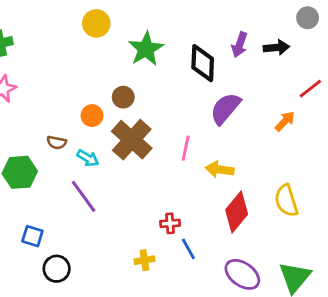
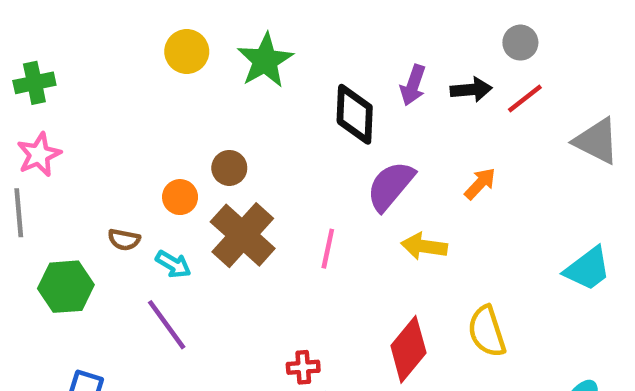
green star: (146, 49) -> (265, 60), moved
red line: (310, 89) -> (525, 99), moved
orange arrow: (285, 121) -> (480, 184), moved
yellow arrow: (220, 169) -> (424, 246), moved

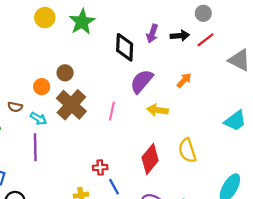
purple line: (167, 325) -> (35, 147), turned 35

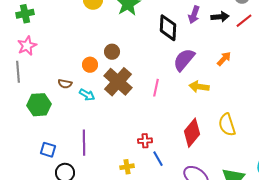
purple line: (35, 147) -> (84, 143), moved

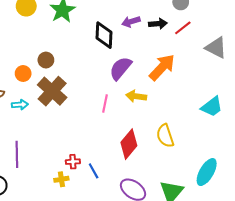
purple arrow: (194, 15) -> (131, 22), turned 54
orange arrow: (224, 59) -> (162, 67), size x1.8
pink line: (156, 88) -> (105, 104), moved
cyan arrow: (87, 95) -> (20, 105), turned -35
red cross: (145, 141) -> (73, 162), moved

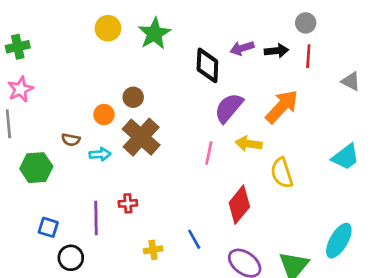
red line: (183, 28) -> (308, 56), turned -48
gray triangle: (216, 48) -> (351, 81), size x0.7
yellow semicircle: (165, 136) -> (282, 173), moved
red cross: (73, 162) -> (128, 203), moved

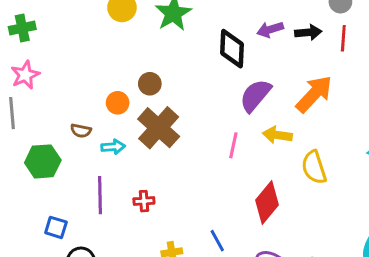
purple line: (96, 218) -> (100, 195), moved

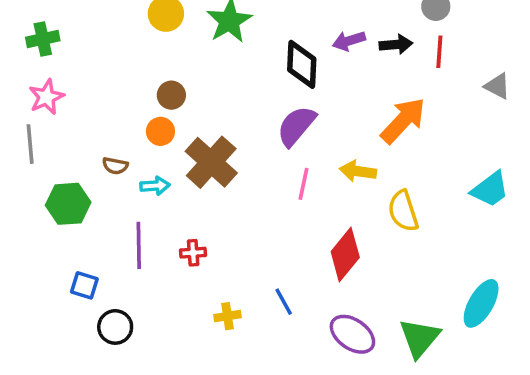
brown circle: (150, 84) -> (171, 95), moved
purple semicircle: (255, 95) -> (296, 126), moved

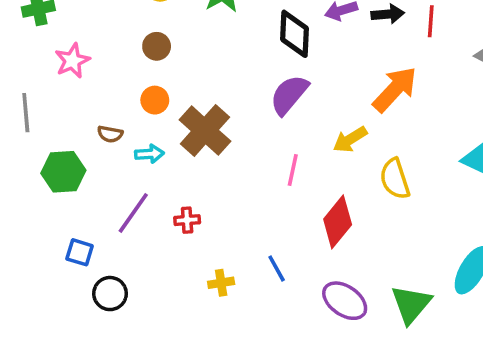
brown circle: (171, 95) -> (157, 46), moved
pink star: (46, 97) -> (72, 61), moved
yellow arrow: (358, 171) -> (350, 139), turned -40
pink line: (304, 184) -> (293, 170), moved
purple line: (139, 245) -> (133, 213), turned 36

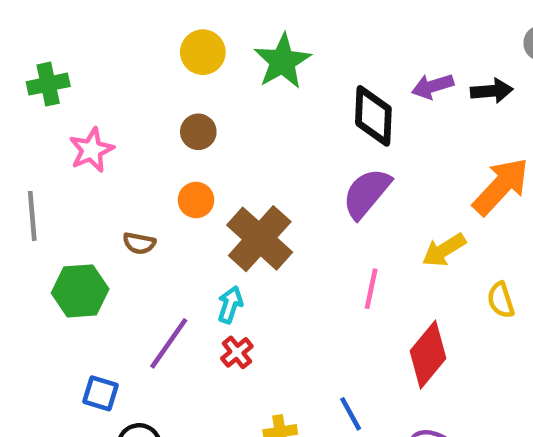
cyan arrow: (149, 154) -> (230, 305), moved, turned -68
yellow semicircle: (395, 179) -> (501, 300), size x0.7
red cross: (187, 220) -> (237, 352), turned -35

